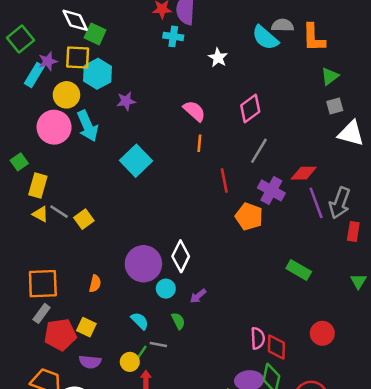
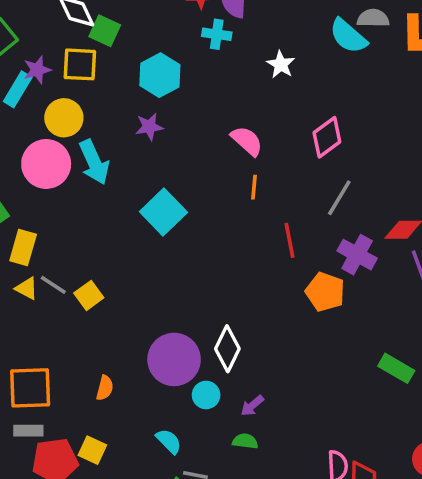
cyan hexagon: (98, 74) -> (160, 75), moved
gray rectangle: (42, 313) -> (28, 431), turned 54
green semicircle: (178, 321) -> (245, 441), moved, turned -56

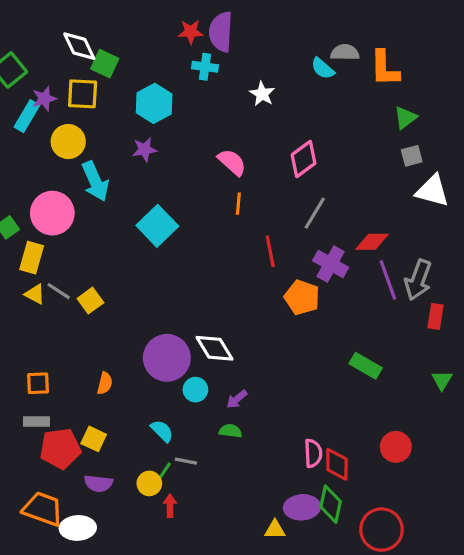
cyan semicircle: (348, 36) -> (323, 68), size x0.7
pink circle: (46, 164) -> (52, 213), moved
white diamond: (227, 349) -> (215, 348), turned -57
orange square: (30, 388) -> (38, 383), size x0.6

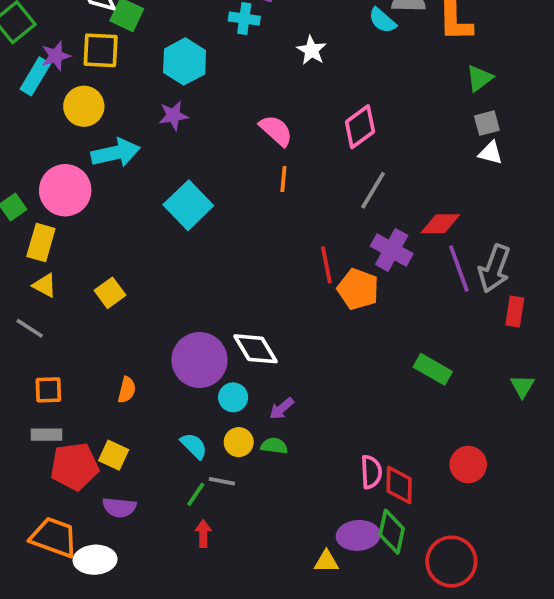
cyan arrow: (95, 181) -> (116, 153), turned -78
white triangle: (432, 191) -> (491, 153), moved, size x0.6
red line: (270, 251) -> (326, 265), moved
gray line: (59, 291) -> (30, 328), moved
yellow circle: (149, 483) -> (239, 442), moved

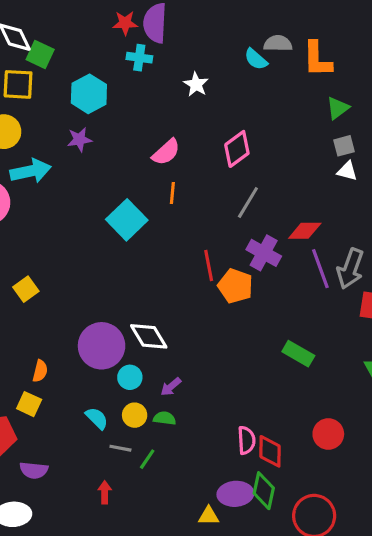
pink semicircle: (276, 131) -> (166, 152), turned 96
cyan square: (188, 205) -> (127, 220), moved
yellow square: (114, 455) -> (29, 404), moved
green line: (196, 494) -> (147, 459), moved

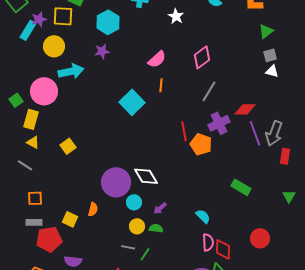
purple cross: (264, 253) -> (219, 123), turned 35
orange semicircle: (40, 371) -> (93, 209), moved
cyan semicircle: (97, 418) -> (203, 216), moved

